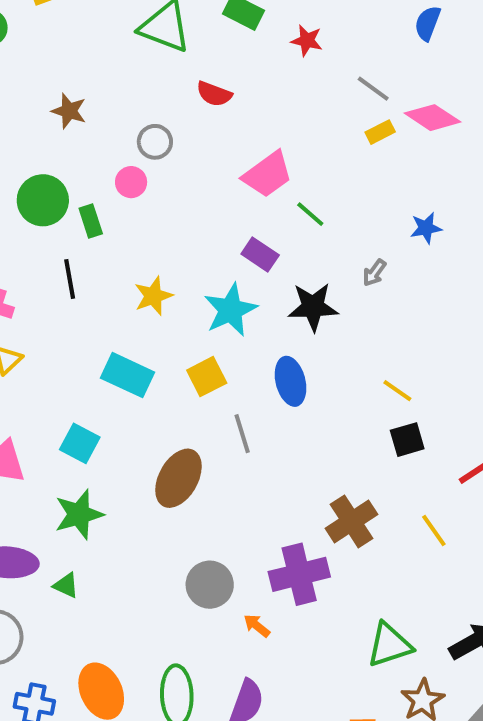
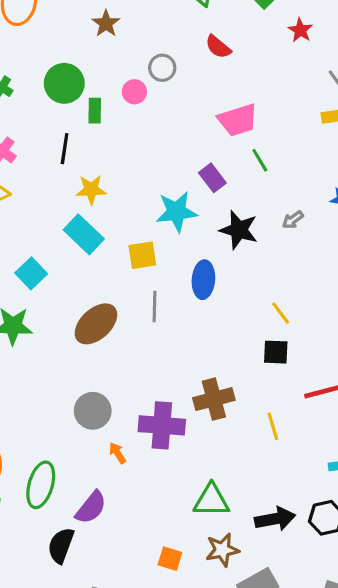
yellow star: (153, 296) -> (91, 190), moved

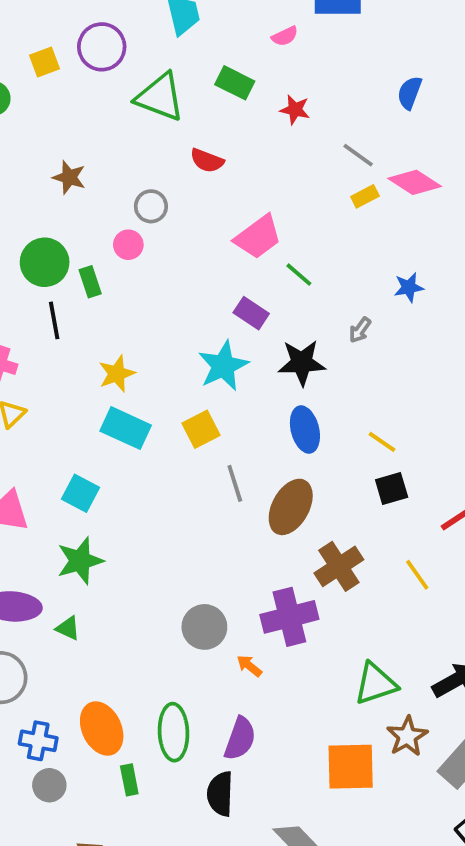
black line: (65, 149) -> (54, 320), moved
blue ellipse: (203, 280) -> (305, 430), moved
brown ellipse: (96, 324) -> (291, 507), moved
orange square: (170, 559) -> (351, 767), size x1.8

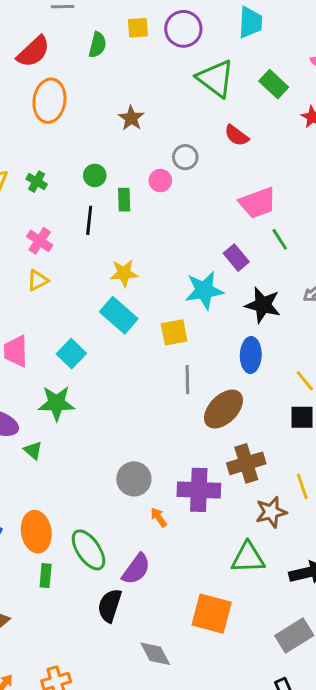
green circle: (45, 262) -> (95, 175), size x0.6
green ellipse: (174, 732) -> (88, 550), turned -48
brown star: (407, 736) -> (271, 512), moved

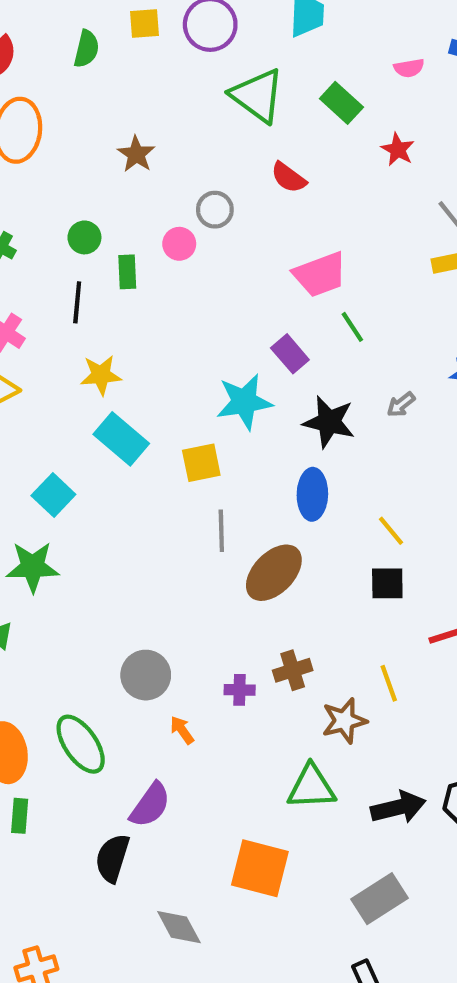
yellow star: (124, 273) -> (101, 375), moved
brown cross: (246, 463) -> (293, 670), moved, size x0.7
purple cross: (199, 490) -> (240, 690), size x0.5
green ellipse: (88, 550) -> (81, 744), moved

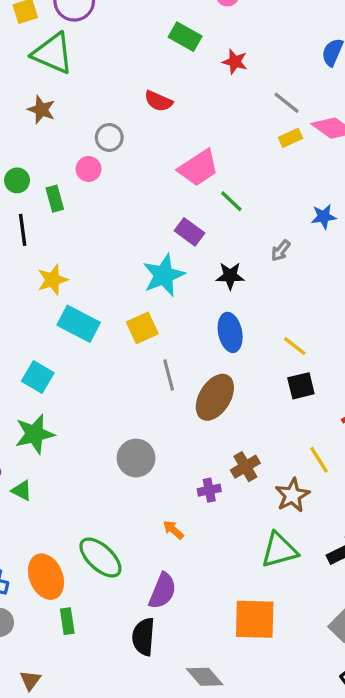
green triangle: (257, 96) -> (53, 53), moved
black star: (329, 422) -> (230, 276), size x0.7
gray circle: (146, 675) -> (136, 458), moved

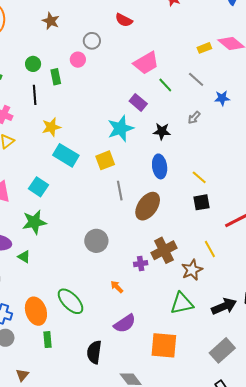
gray line: (286, 103) -> (196, 79), moved
brown cross: (245, 467) -> (164, 250), size x1.4
purple semicircle: (162, 591) -> (125, 323), moved, turned 30

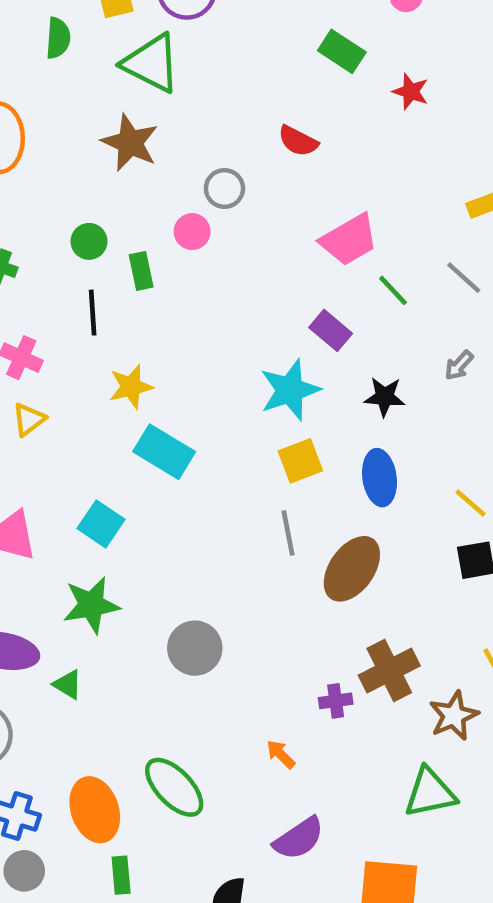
brown star: (51, 21) -> (130, 143), size x1.4
yellow square: (105, 160) -> (300, 461), moved
gray circle: (96, 241) -> (195, 648), moved

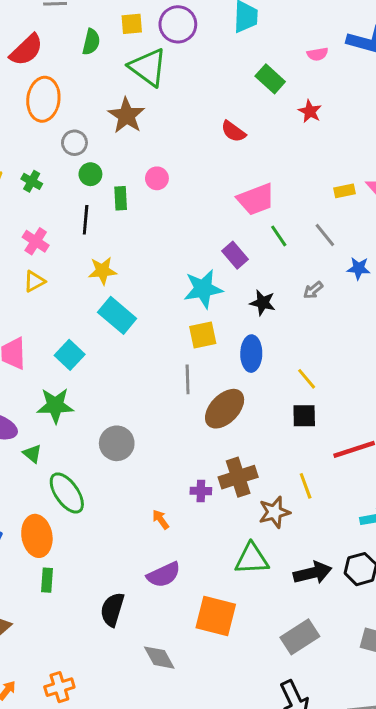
gray circle: (224, 188) -> (74, 143), moved
green ellipse: (174, 787) -> (67, 493), moved

